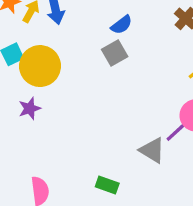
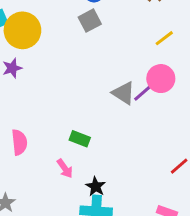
gray triangle: (152, 150) -> (123, 93), moved

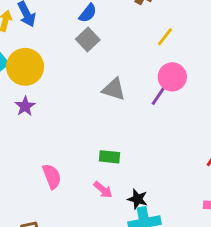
gray triangle: (123, 93) -> (114, 89), moved

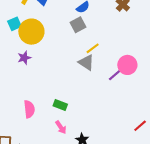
yellow line: (165, 37) -> (93, 48), moved
green rectangle: (110, 157) -> (60, 105), moved

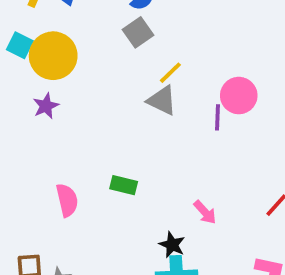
cyan square: (14, 24) -> (20, 45), turned -32
purple line: (115, 75) -> (217, 117), turned -40
pink arrow: (61, 127) -> (205, 212), moved

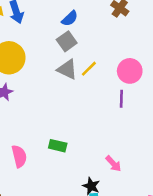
pink circle: (239, 96) -> (130, 71), moved
gray triangle: (162, 100) -> (67, 69), moved

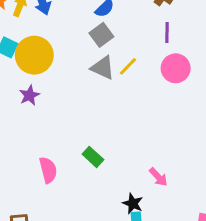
purple line: (121, 99) -> (167, 32), moved
green rectangle: (58, 146) -> (93, 157), turned 30

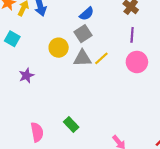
yellow circle: (34, 55) -> (59, 48), moved, size x0.7
gray triangle: (103, 68) -> (82, 58), turned -30

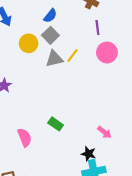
yellow circle: (59, 48) -> (29, 43), moved

